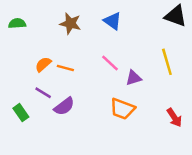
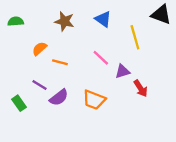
yellow line: (167, 62) -> (135, 37), moved
orange semicircle: (43, 64) -> (39, 49), moved
orange trapezoid: (122, 109) -> (94, 100), moved
red arrow: (174, 118) -> (141, 88), moved

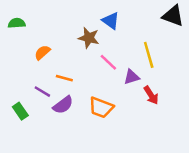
brown star: (64, 21) -> (89, 38), moved
yellow line: (135, 37) -> (149, 55), moved
orange line: (60, 62) -> (64, 78), moved

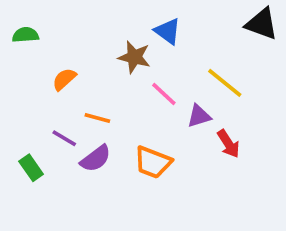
yellow line: (149, 55) -> (225, 83), turned -35

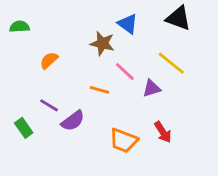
black triangle: (262, 24) -> (178, 18), moved
orange line: (97, 118) -> (100, 90), moved
red arrow: (228, 144) -> (163, 132), moved
orange trapezoid: (153, 162) -> (123, 140), moved

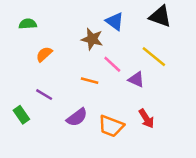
green semicircle: (19, 27) -> (28, 24), moved
purple triangle: (152, 88) -> (136, 79), turned 42
purple semicircle: (73, 121) -> (77, 117), moved

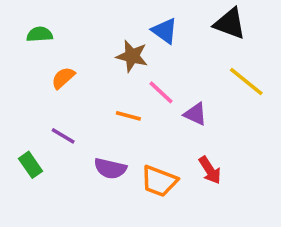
yellow line: (154, 57) -> (246, 81), moved
purple semicircle: (77, 117) -> (110, 168), turned 50

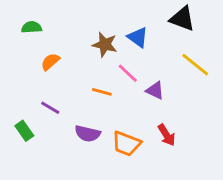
blue triangle: (165, 31) -> (138, 37), moved

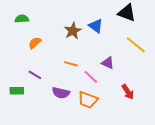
brown star: (105, 45) -> (73, 31), turned 30
pink line: (128, 73) -> (91, 77), moved
green rectangle: (24, 131) -> (17, 91), turned -56
red arrow: (167, 135) -> (128, 92), moved

